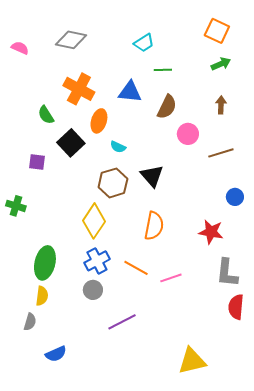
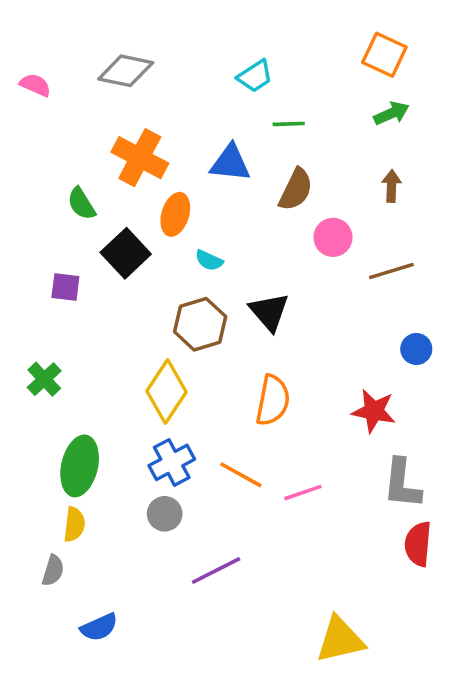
green cross: (16, 206) -> (44, 379), moved, turned 30

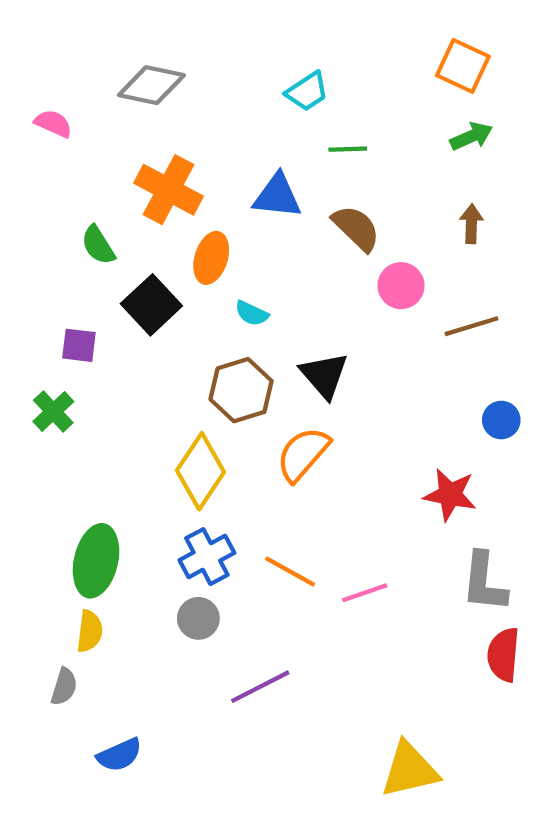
pink semicircle: (35, 85) -> (53, 124), moved
brown semicircle: (296, 190) -> (356, 228), turned -72
green cross: (44, 379) -> (53, 411), moved
orange semicircle: (273, 400) -> (303, 454), moved, turned -150

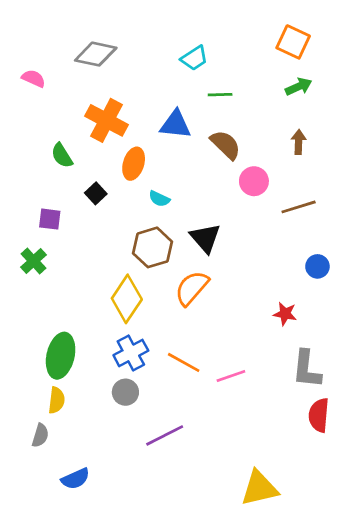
black square: (151, 305) -> (96, 193), size x0.6
red star: (450, 495) -> (285, 314), size x0.7

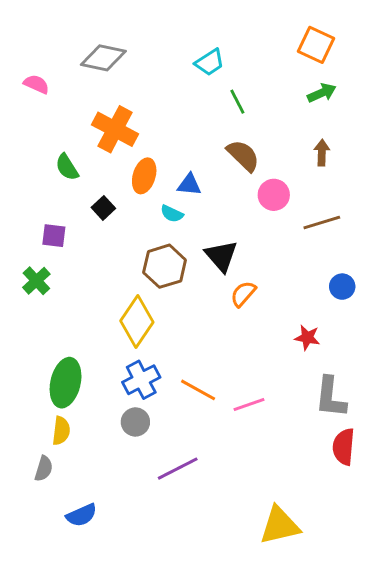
green line: (220, 95) -> (237, 102), turned 65
blue triangle: (175, 124) -> (189, 185), moved, size x0.7
orange semicircle: (192, 288) -> (243, 294), moved, size x0.7

